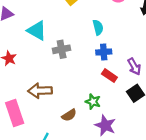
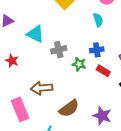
cyan semicircle: (98, 27) -> (98, 20), moved
green star: (93, 102) -> (79, 64), moved
brown semicircle: (69, 115) -> (69, 108), size x1.5

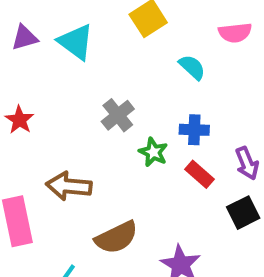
cyan semicircle: (98, 20) -> (192, 67), moved, turned -40
cyan triangle: (35, 34) -> (76, 42), moved
gray cross: (59, 50) -> (118, 115), turned -35

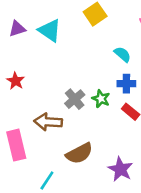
cyan semicircle: (192, 67) -> (122, 54), moved
gray cross: (118, 115) -> (75, 99), moved

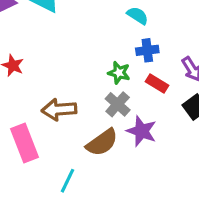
gray cross: (75, 99) -> (118, 104), moved
purple star: (120, 169) -> (142, 131), moved

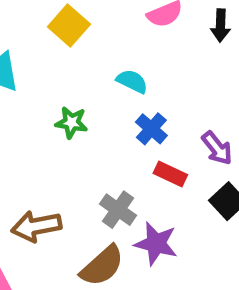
blue cross: (147, 50) -> (151, 129), turned -35
green star: (119, 73) -> (71, 122), moved

